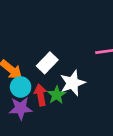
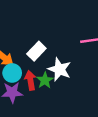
white star: (73, 83) -> (59, 69), turned -30

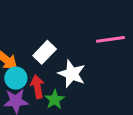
green star: (45, 80) -> (55, 100), moved

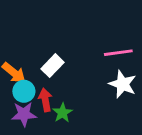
white star: (72, 74) -> (123, 84), moved

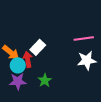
white star: (123, 84) -> (87, 60), turned -30
red arrow: (45, 100) -> (28, 59), moved

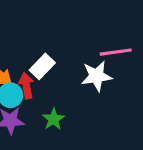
white star: (87, 60) -> (97, 76), moved

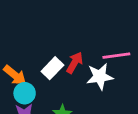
red arrow: (26, 86) -> (75, 63), moved, turned 40

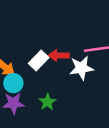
red arrow: (75, 63) -> (59, 55), turned -120

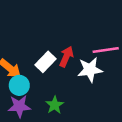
red arrow: (59, 55) -> (66, 57), turned 114

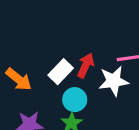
cyan circle: (19, 85) -> (75, 100), moved

